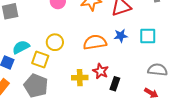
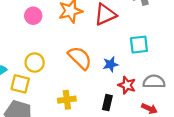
blue star: (121, 36) -> (110, 64), moved
orange semicircle: (95, 42) -> (80, 58), turned 60
red star: (101, 71) -> (127, 85), moved

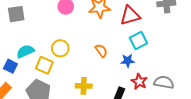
cyan square: (139, 45) -> (138, 41), moved, turned -30
orange semicircle: (80, 58) -> (101, 51), size x0.6

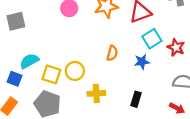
yellow circle: (60, 48) -> (75, 71), moved
orange semicircle: (101, 51) -> (112, 53), turned 56
red star: (139, 82) -> (176, 47), moved

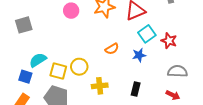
orange semicircle: (112, 53) -> (112, 49), turned 48

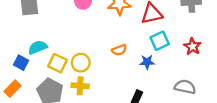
red star: (169, 41) -> (192, 47), moved
yellow cross: (100, 86) -> (80, 86), moved

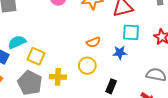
cyan square: (160, 41) -> (131, 32), turned 30
yellow circle: (81, 63) -> (87, 66), moved

